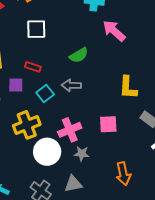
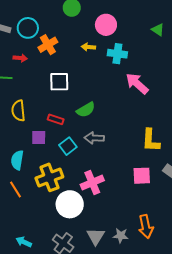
green semicircle: (79, 55) -> (86, 110), moved
pink square: (108, 124) -> (142, 176), moved
gray star: (82, 154) -> (121, 236), moved
gray triangle: (73, 184) -> (96, 236), turned -48

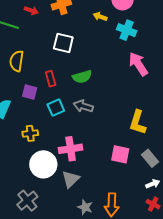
red rectangle: (56, 119) -> (51, 79), turned 42
yellow cross: (49, 177) -> (30, 133), size x0.6
gray triangle: (96, 236) -> (71, 179), moved

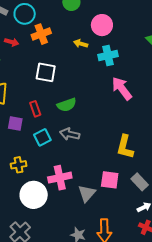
cyan cross: (127, 30) -> (108, 55), turned -30
gray triangle: (71, 179) -> (87, 193), moved

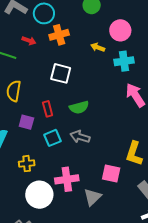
pink square: (110, 180) -> (111, 174), moved

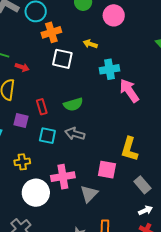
pink circle: (120, 30) -> (114, 15), moved
red arrow: (29, 41) -> (22, 67), moved
cyan cross: (124, 61) -> (109, 69), moved
white square: (61, 73) -> (62, 59), moved
cyan square: (52, 138) -> (47, 136), turned 36

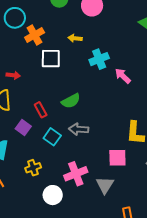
pink arrow: (129, 91) -> (123, 76), size x0.7
purple square: (21, 120) -> (23, 127), turned 35
cyan square: (47, 136) -> (52, 137), turned 36
white circle: (36, 193) -> (53, 195), size x0.7

